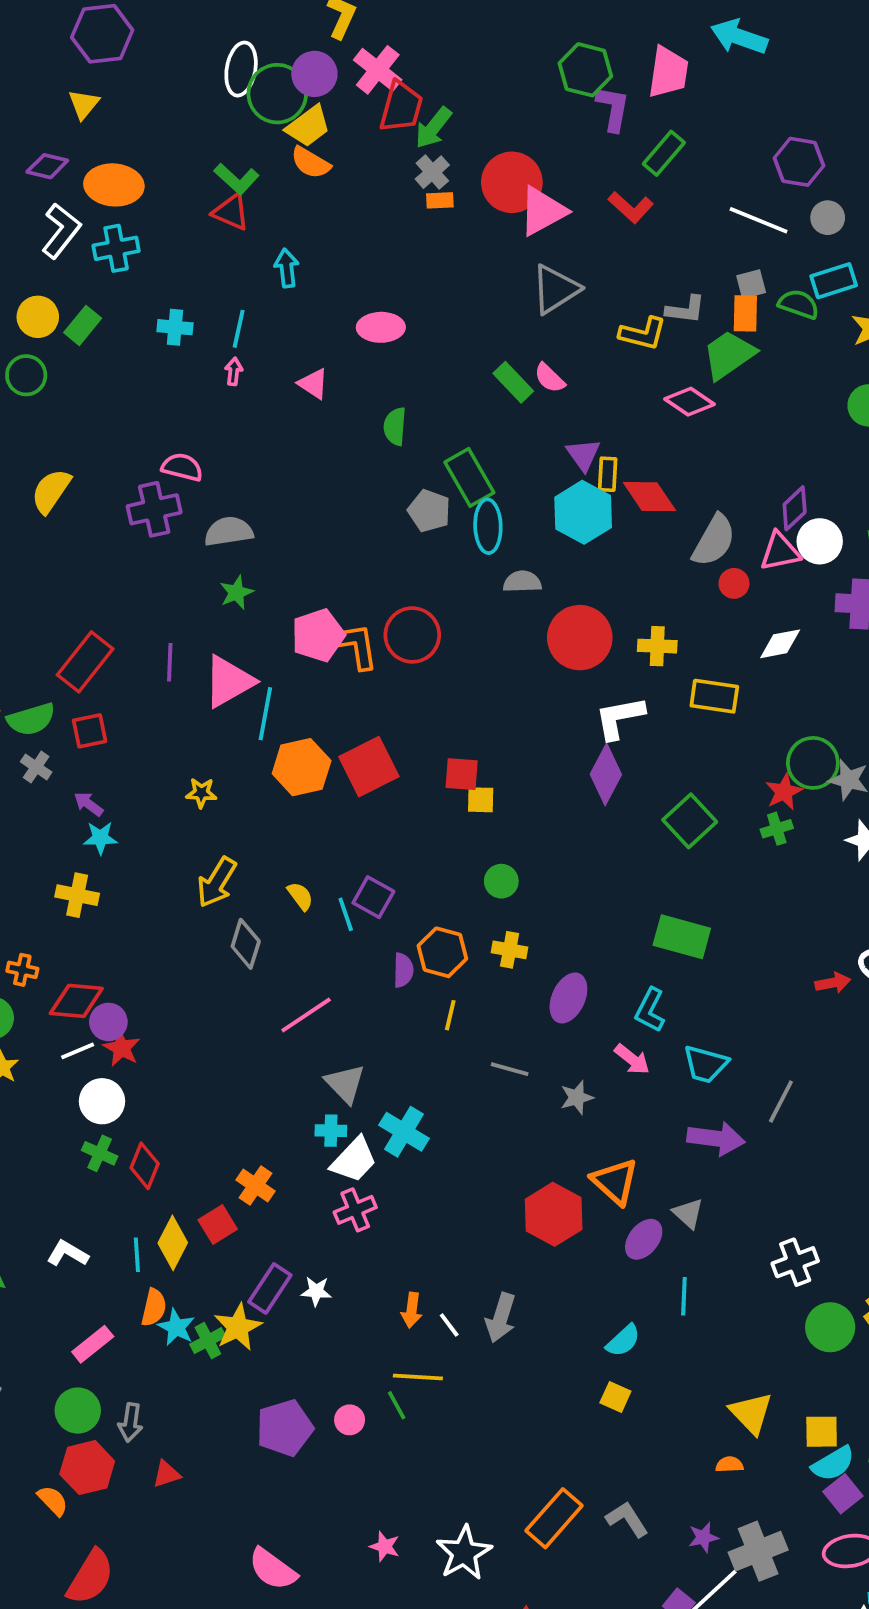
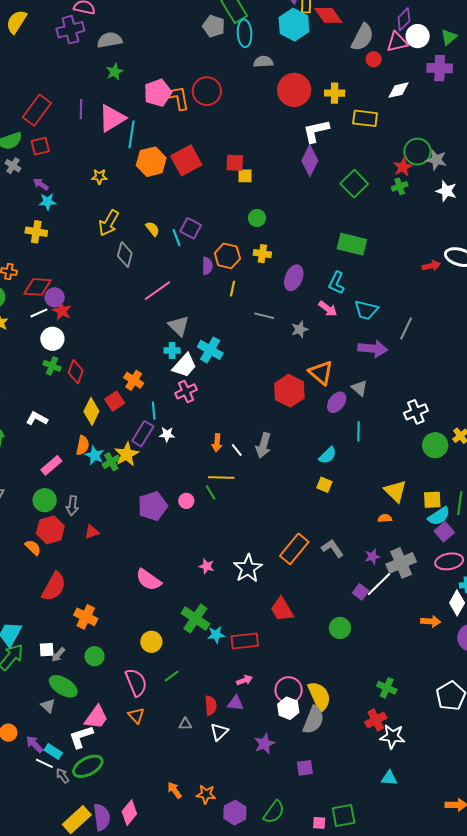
cyan line: (137, 1255) -> (154, 411), moved

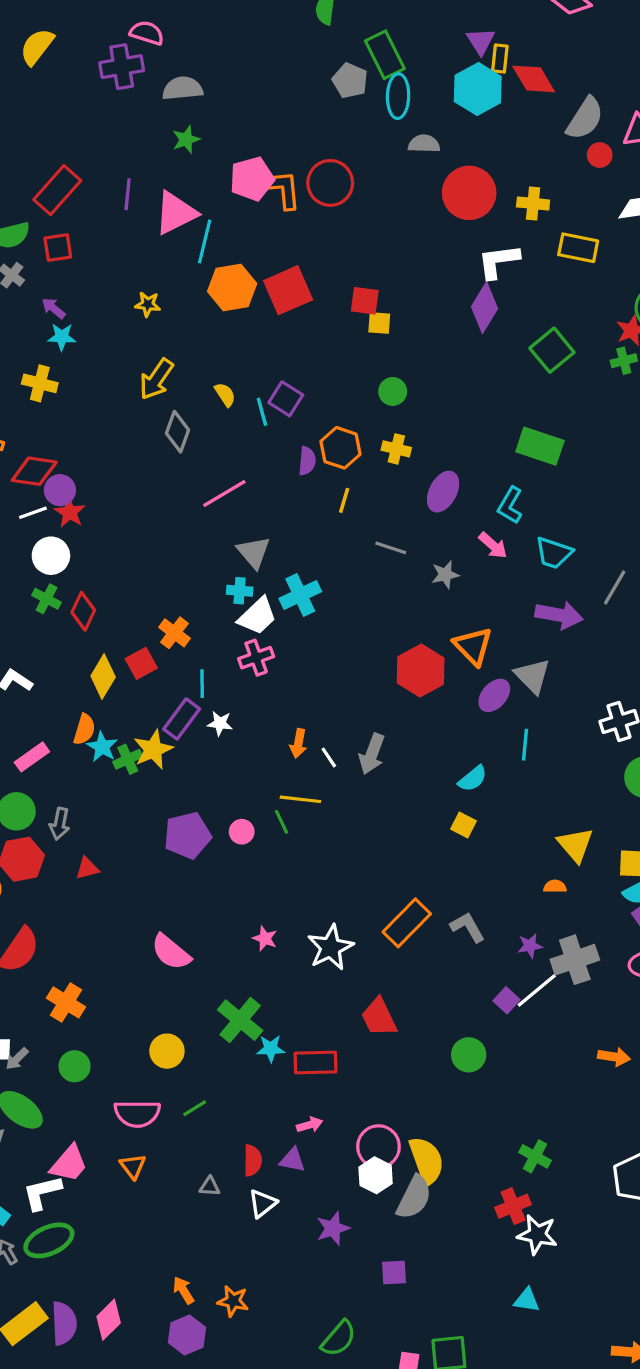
cyan cross: (210, 350) -> (300, 595), turned 30
gray triangle: (359, 388) -> (532, 676), size x1.4
pink semicircle: (136, 682) -> (137, 1114), turned 108
purple hexagon: (235, 813) -> (187, 1335), moved

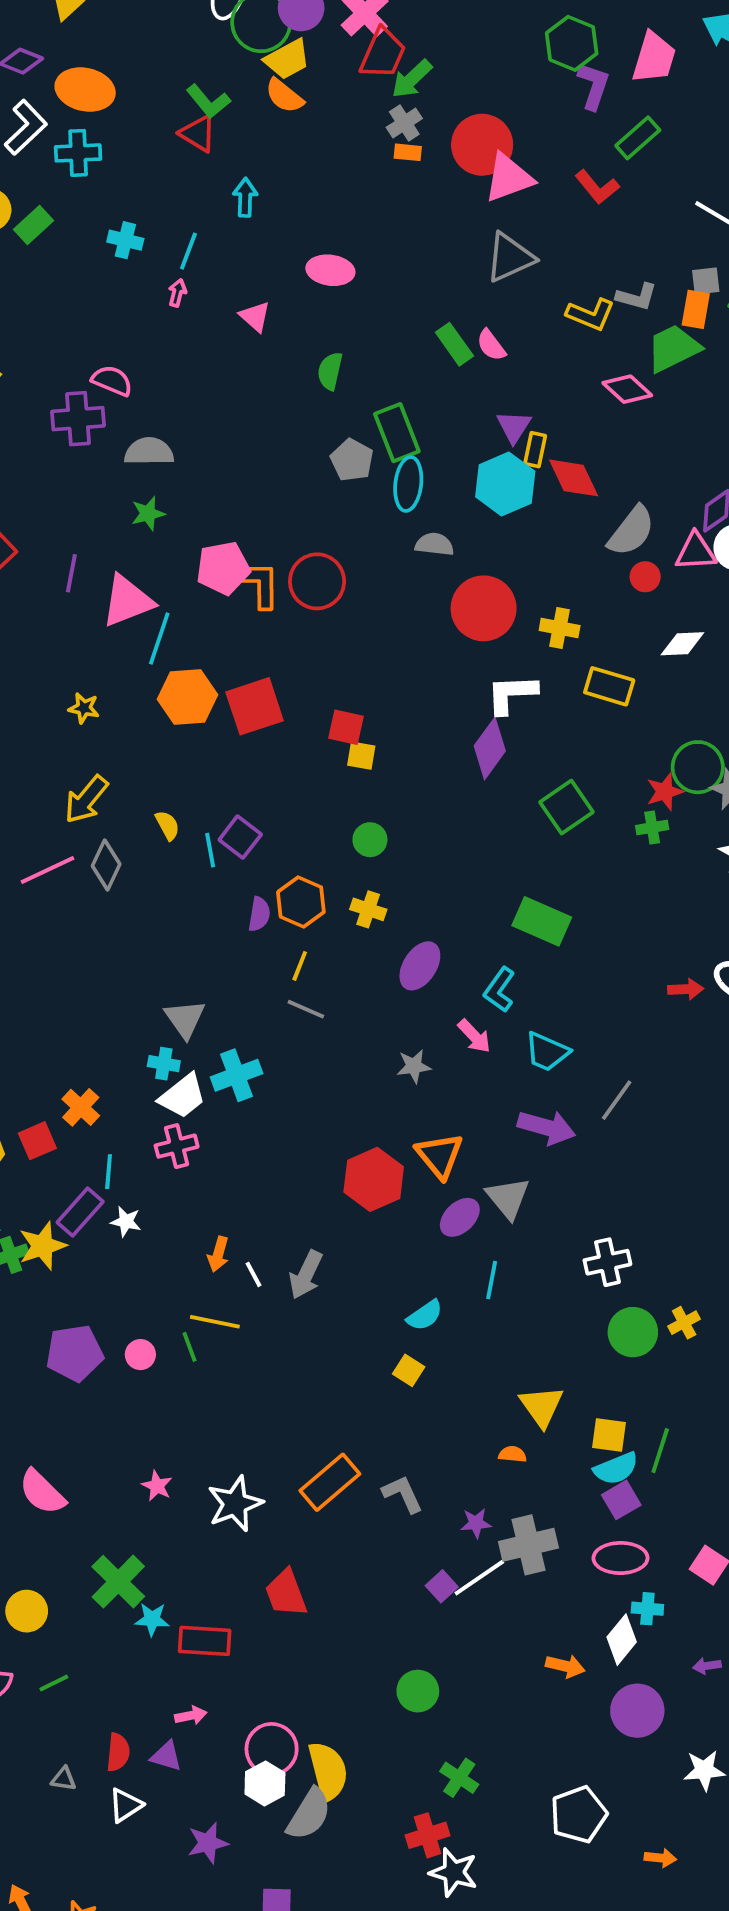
pink line: (224, 493) -> (48, 870), moved
gray line: (391, 548) -> (306, 1009), moved
green circle: (469, 1055) -> (418, 1691), moved

